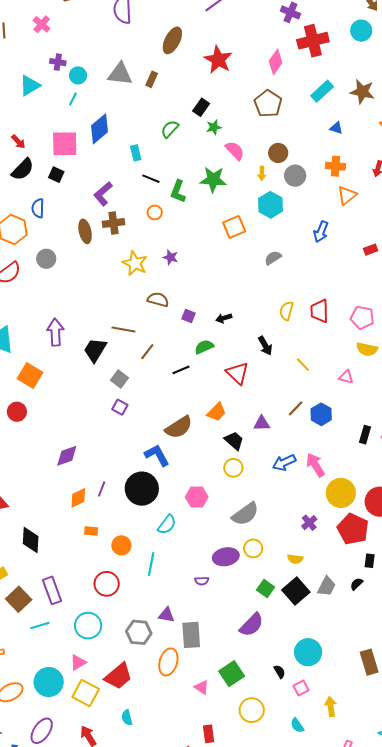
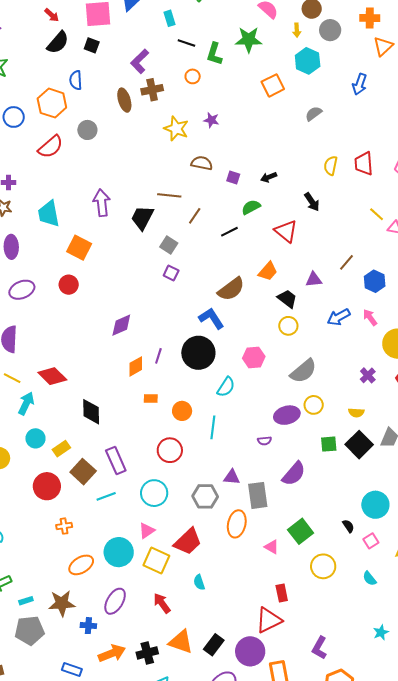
yellow line: (303, 365) -> (377, 214), moved
blue hexagon: (321, 414) -> (375, 281), moved
pink arrow: (315, 465) -> (370, 317), size x0.7
green square: (266, 589) -> (329, 444), turned -36
purple semicircle: (252, 625) -> (294, 474), moved

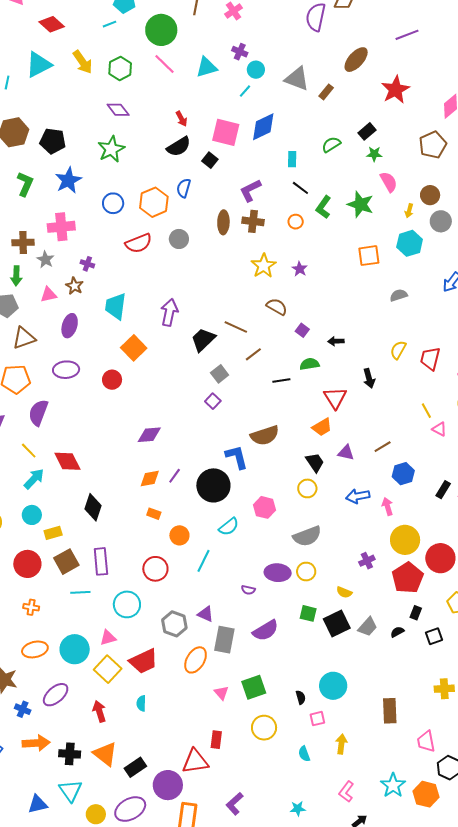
orange trapezoid: (268, 271) -> (322, 427), moved

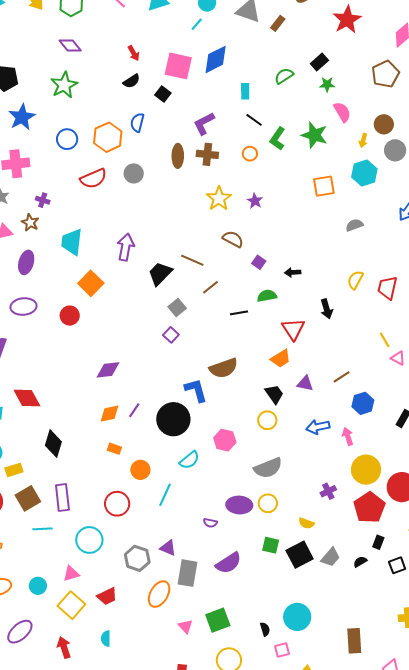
black semicircle: (179, 147) -> (131, 81), size x0.7
cyan circle: (75, 649) -> (38, 586), size x0.6
red trapezoid: (144, 661) -> (107, 596), size x0.7

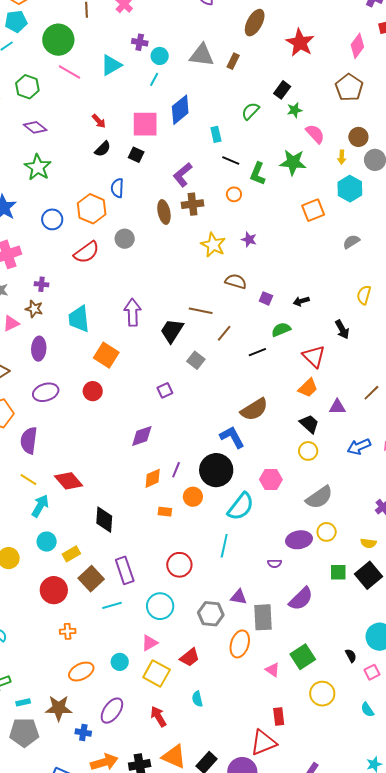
purple square: (171, 335) -> (165, 390), moved, turned 35
cyan semicircle: (189, 460) -> (241, 507), size x1.4
orange circle: (140, 470) -> (193, 497), moved

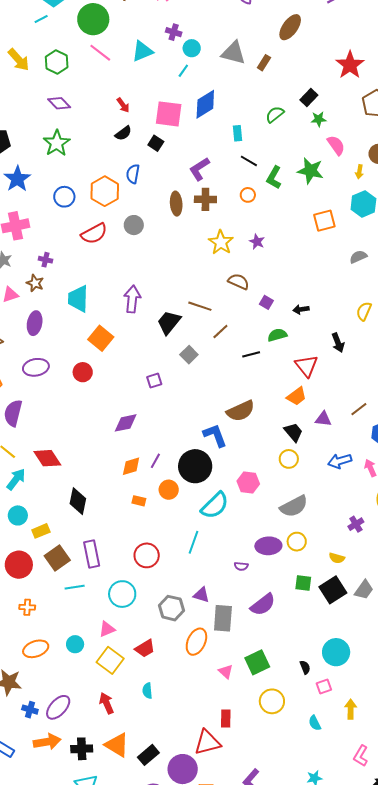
red star: (300, 43) -> (350, 65), moved
purple ellipse: (112, 711) -> (58, 707), moved

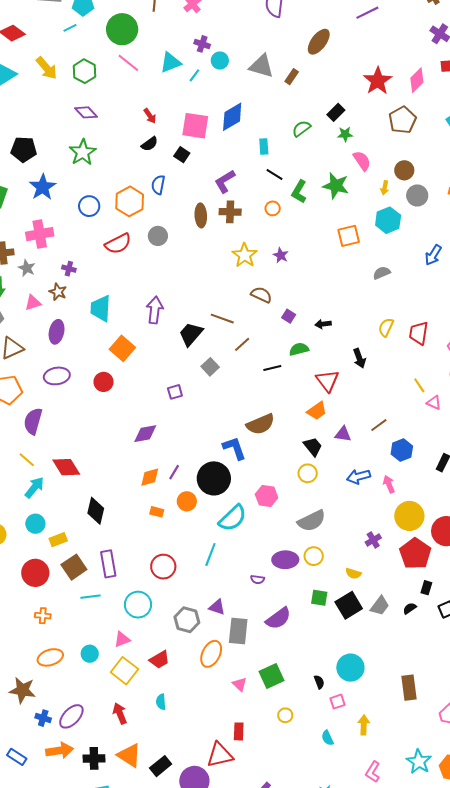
cyan line: (183, 71) -> (194, 75), moved
yellow circle: (272, 701) -> (285, 715), size x0.6

